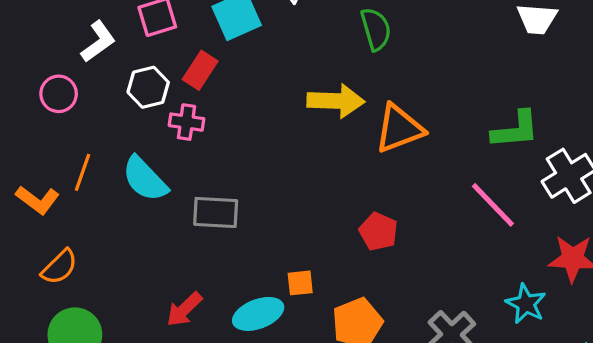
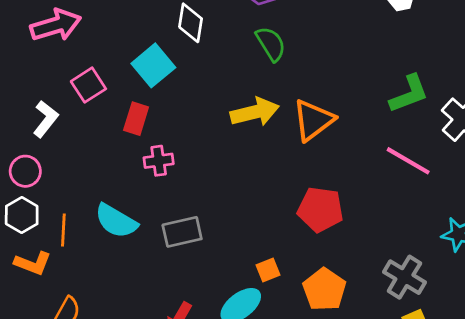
white hexagon: (148, 87) -> (22, 215), moved
pink cross: (186, 122) -> (159, 161), moved
red pentagon: (378, 231) -> (320, 209), size x1.4

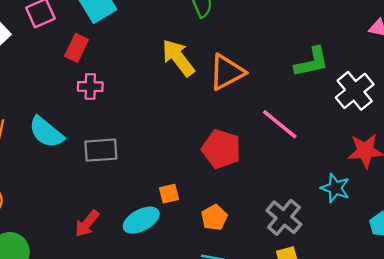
yellow arrow: (255, 112) -> (178, 58), turned -123
pink line: (408, 161) -> (280, 124), moved
orange pentagon: (324, 290) -> (214, 218), size x0.7

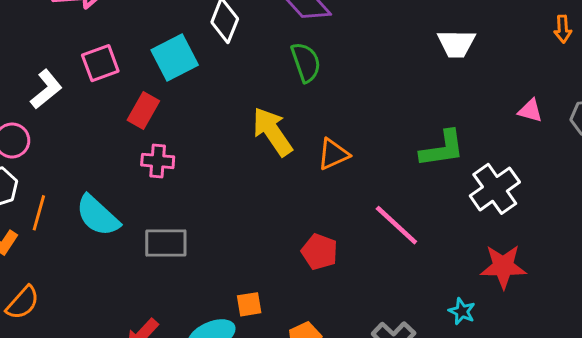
orange triangle: (227, 72) -> (333, 154), size x0.7
red pentagon: (221, 149) -> (320, 252), size x0.7
cyan star: (335, 188) -> (462, 311), size x0.7

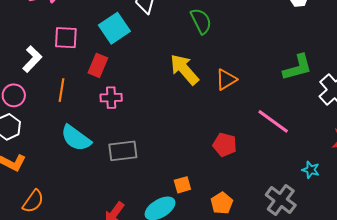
pink square: (100, 63) -> (66, 38), turned 30
orange line: (39, 213) -> (62, 90), moved
cyan star: (462, 311) -> (311, 170), moved

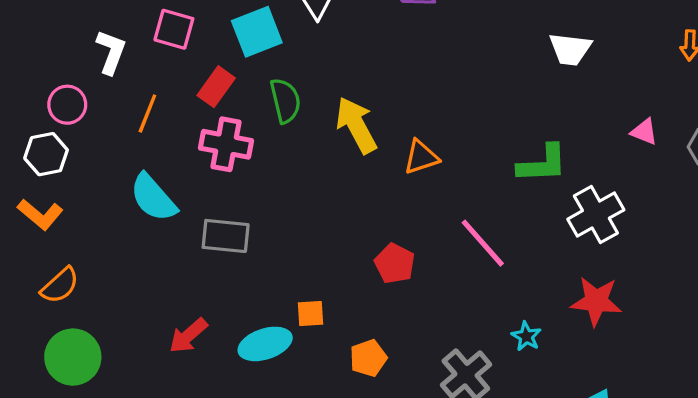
green semicircle: (201, 21) -> (285, 101), moved
white L-shape: (32, 59) -> (111, 52), turned -36
pink cross: (111, 98) -> (226, 144), size x1.4

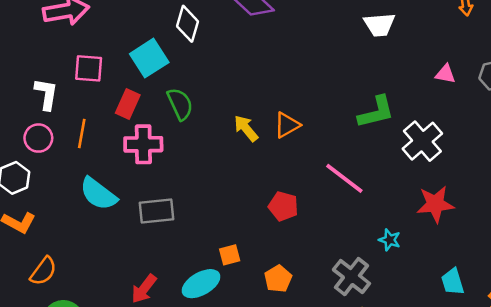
pink circle: (67, 105) -> (38, 138), moved
yellow arrow: (356, 125) -> (246, 128), moved, size x0.7

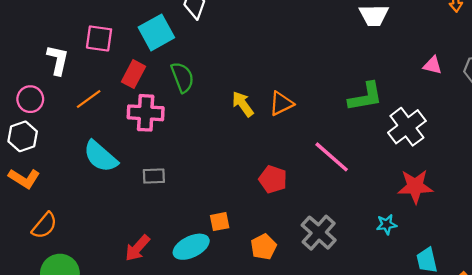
orange line: (82, 133) -> (89, 99), turned 40
pink circle: (38, 138) -> (30, 99), moved
gray rectangle: (156, 211) -> (154, 176), size x0.7
cyan star: (390, 240) -> (387, 224), moved, turned -30
gray cross: (351, 277) -> (319, 233), moved

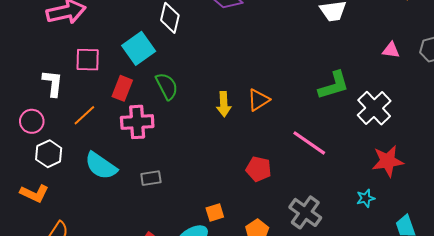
yellow arrow: (243, 104) -> (224, 104), turned -140
white hexagon: (23, 136) -> (49, 154), moved

